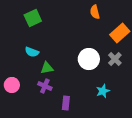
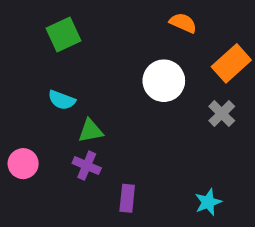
orange semicircle: (95, 12) -> (183, 23), turned 128
white circle: (89, 59) -> (164, 81), moved
cyan star: (103, 91) -> (208, 202), moved

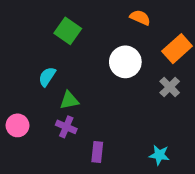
green square: (64, 34) -> (68, 31), moved, turned -30
cyan semicircle: (62, 100) -> (47, 77), turned 102
cyan star: (208, 202) -> (159, 155), turned 30

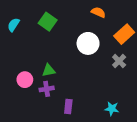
cyan semicircle: (47, 77) -> (13, 25), moved
pink circle: (17, 125) -> (25, 80), moved
purple cross: (66, 127) -> (47, 89), turned -32

